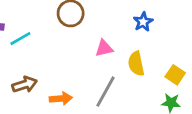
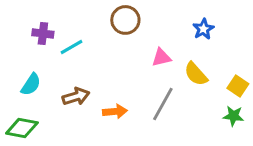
yellow semicircle: (136, 64) -> (196, 74), turned -30

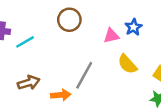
pink triangle: (161, 57) -> (111, 36), moved
gray line: (163, 104) -> (84, 75), moved

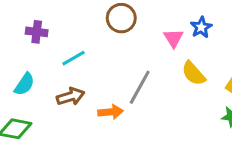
pink triangle: (111, 36) -> (174, 38), turned -49
cyan line: (25, 42) -> (74, 58), moved

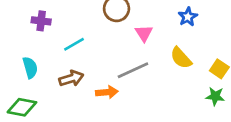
pink triangle: (174, 38) -> (144, 33), moved
cyan semicircle: (24, 84) -> (30, 68), turned -50
gray line: (140, 87) -> (133, 70), turned 36

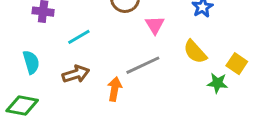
orange arrow: (107, 92) -> (115, 89), turned -75
green star: (215, 96) -> (217, 83), moved

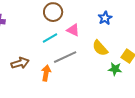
pink triangle: (155, 25) -> (73, 30), turned -32
cyan line: (79, 37) -> (50, 38), moved

